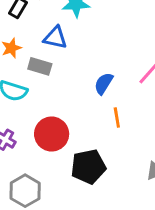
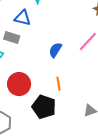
orange line: (117, 118) -> (58, 84), moved
black pentagon: (88, 167) -> (44, 107), turned 30

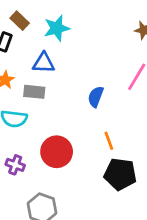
black pentagon: (44, 107) -> (120, 174), moved

